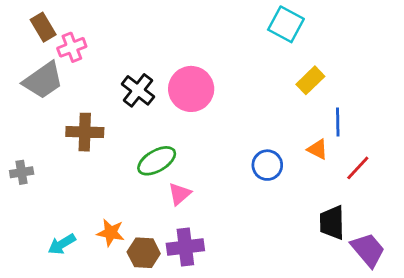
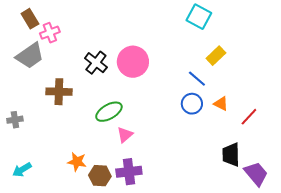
blue line: (338, 122) -> (197, 79), moved, turned -48
blue circle: (267, 165) -> (192, 104), moved
cyan arrow: (62, 244) -> (22, 170), moved

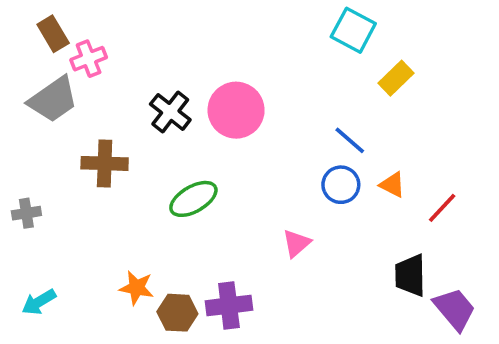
yellow rectangle: (216, 56) -> (396, 78), moved
pink triangle: (125, 135) -> (296, 243), moved

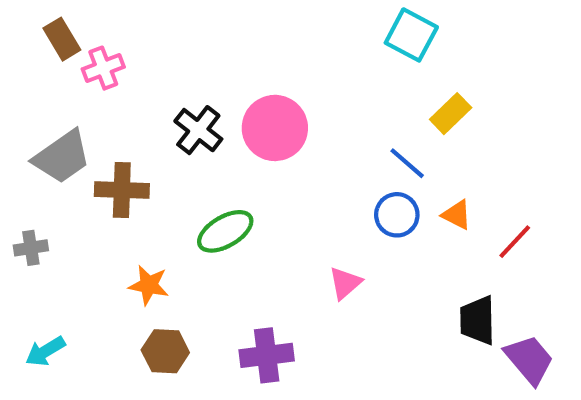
yellow rectangle: (396, 78) -> (451, 114), moved
gray trapezoid: (53, 99) -> (62, 157), moved
orange star: (137, 288) -> (149, 285), moved
brown hexagon: (177, 313) -> (165, 351), moved

